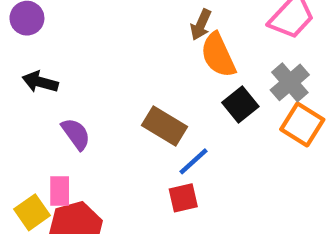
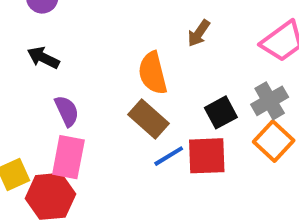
orange semicircle: (218, 55) -> (153, 73), moved
pink rectangle: (60, 191) -> (68, 157), moved, size x1.5
red square: (183, 198) -> (207, 156), moved, size x1.5

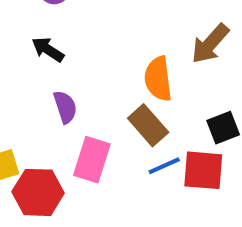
brown arrow: (199, 33) -> (210, 44), size x1.5
pink rectangle: (68, 157) -> (92, 160), moved

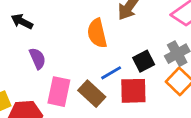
brown rectangle: (148, 125) -> (92, 94), moved
blue line: (164, 166) -> (111, 73), moved

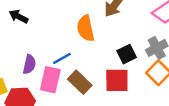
purple semicircle: (37, 58) -> (29, 64), moved, turned 36
blue line: (111, 73) -> (62, 58), moved

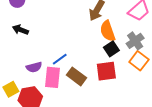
orange semicircle: (86, 28) -> (108, 31), moved
purple semicircle: (29, 64) -> (34, 67), turned 70

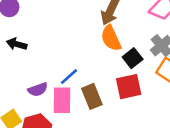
orange semicircle: (108, 31) -> (111, 38), moved
brown rectangle: (76, 76) -> (92, 96), turned 36

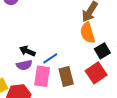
black arrow: (17, 44) -> (27, 51), moved
red square: (129, 87) -> (96, 73), turned -30

